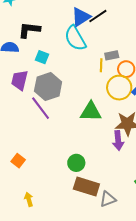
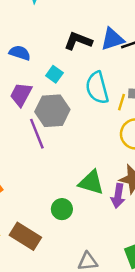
black L-shape: (29, 30) -> (78, 41), moved
cyan semicircle: (75, 38) -> (97, 88), moved
green triangle: (91, 112) -> (91, 182), moved
brown rectangle: (86, 186) -> (25, 236), moved

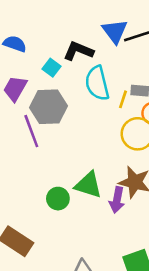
blue triangle: (112, 39) -> (115, 31), turned -50
black L-shape: (78, 41) -> (78, 51), moved
green circle: (62, 209) -> (58, 199), moved

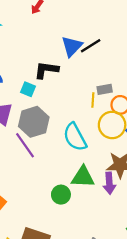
blue triangle: (115, 31) -> (72, 46), turned 35
cyan semicircle: (97, 83) -> (75, 137), moved

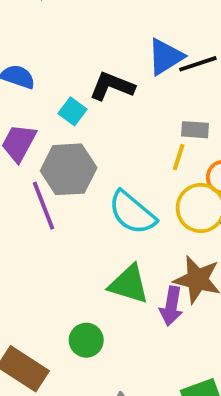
gray rectangle: (105, 89) -> (195, 130), moved
cyan semicircle: (75, 137) -> (132, 213), turned -36
green circle: (61, 195) -> (86, 340), moved

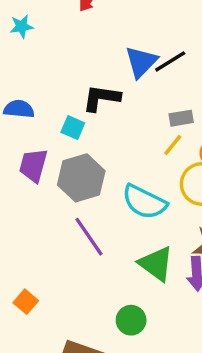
yellow line: (179, 157) -> (173, 145), turned 35
purple line: (44, 206) -> (89, 237), moved
green triangle: (129, 284) -> (156, 264), turned 33

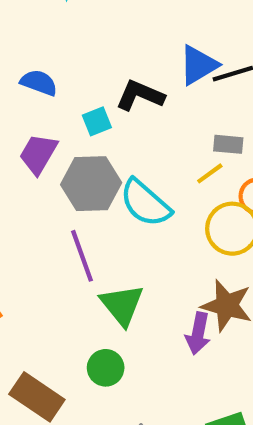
cyan square: (73, 128) -> (97, 121), turned 30
cyan semicircle: (144, 202) -> (145, 203), moved
green triangle: (156, 264) -> (122, 305), moved

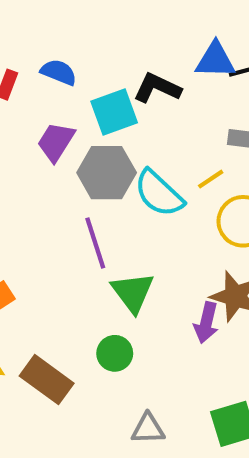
blue triangle: (198, 65) -> (215, 60), turned 30
cyan square: (97, 121) -> (114, 112), size x1.6
yellow line: (210, 173) -> (211, 179), moved

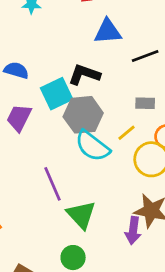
blue triangle: (215, 60) -> (108, 31), moved
gray hexagon: (107, 173) -> (83, 115), moved

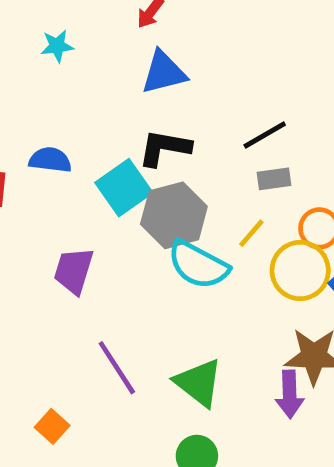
blue triangle: (108, 31) -> (164, 72), moved
black line: (145, 56) -> (265, 135), moved
purple trapezoid: (19, 118) -> (74, 271), moved
purple line: (52, 184) -> (117, 368), moved

